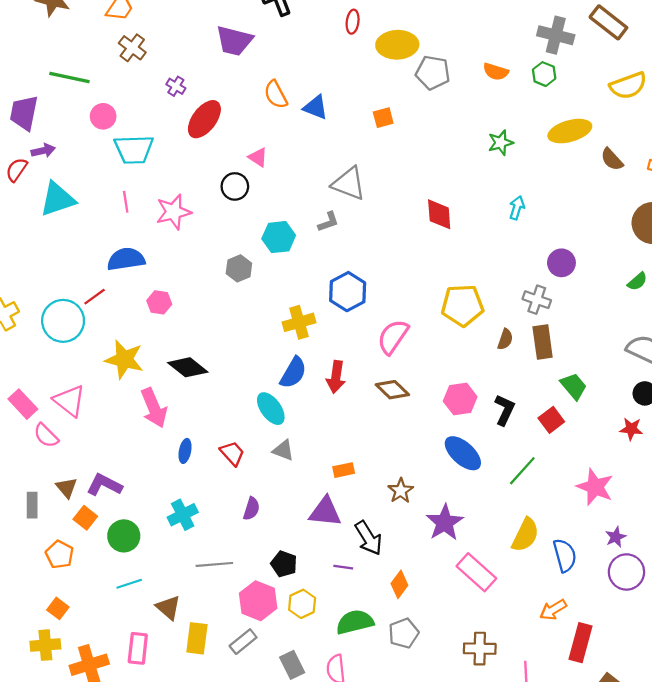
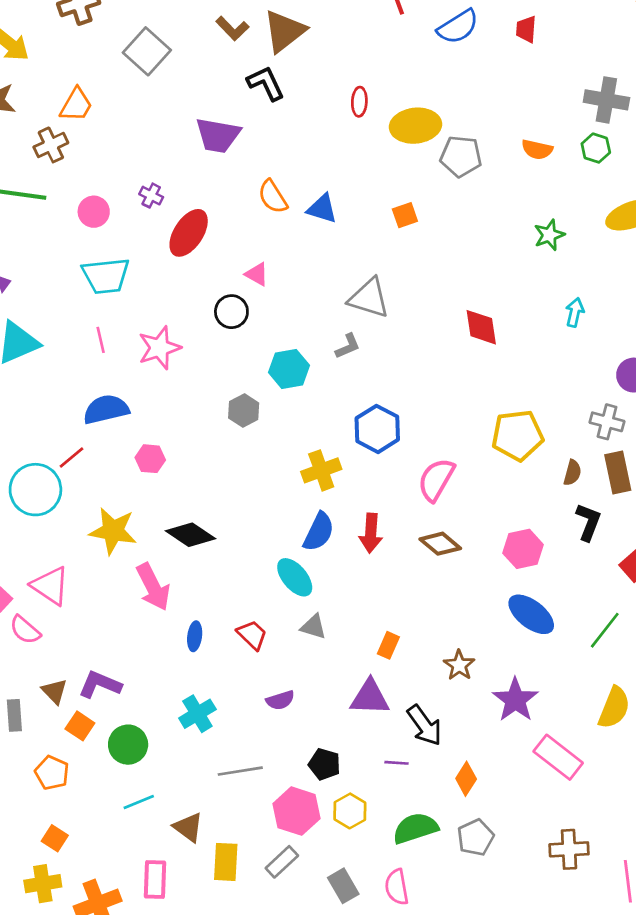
brown cross: (132, 48) -> (51, 145), moved, turned 32
pink circle: (103, 116) -> (94, 212), moved
black L-shape: (505, 410) -> (588, 522), moved
orange rectangle: (344, 470) -> (388, 645), turned -50
purple semicircle: (251, 509) -> (280, 700), turned 60

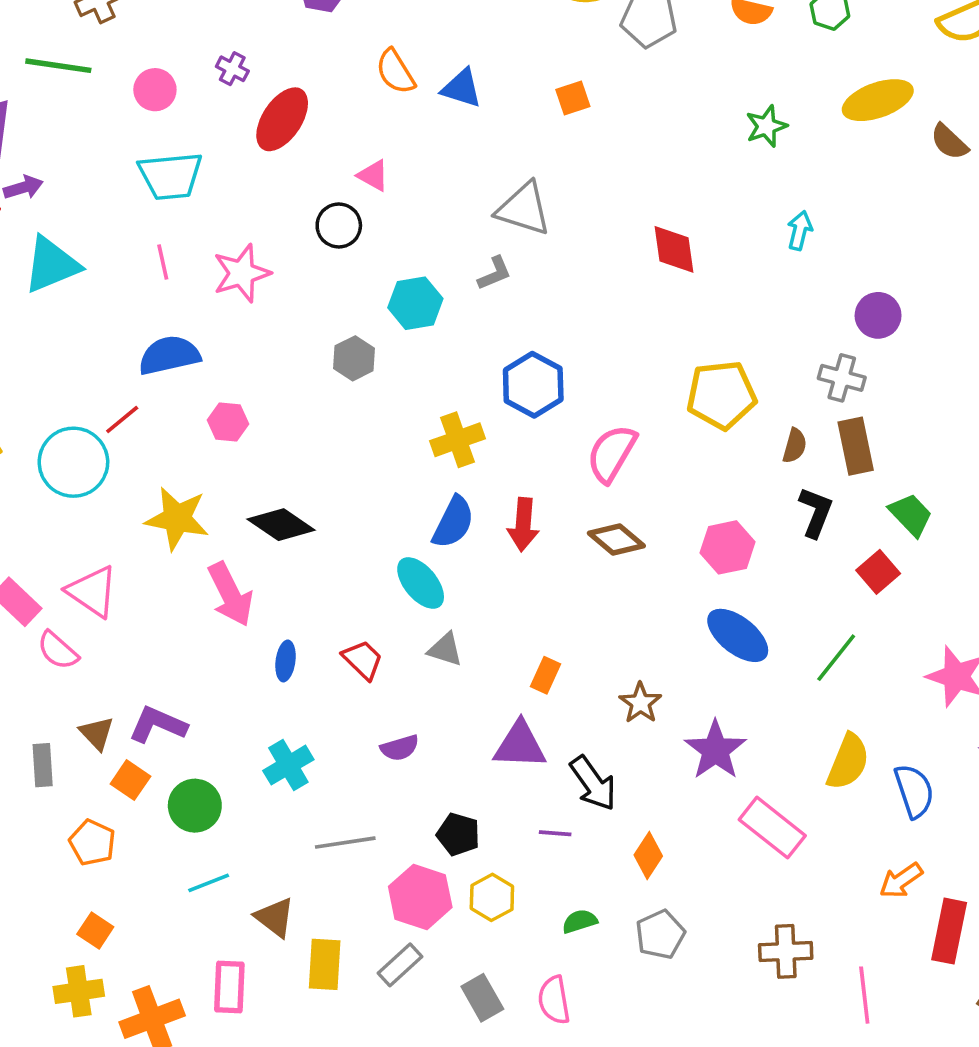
green semicircle: (415, 828) -> (580, 921), size x0.6

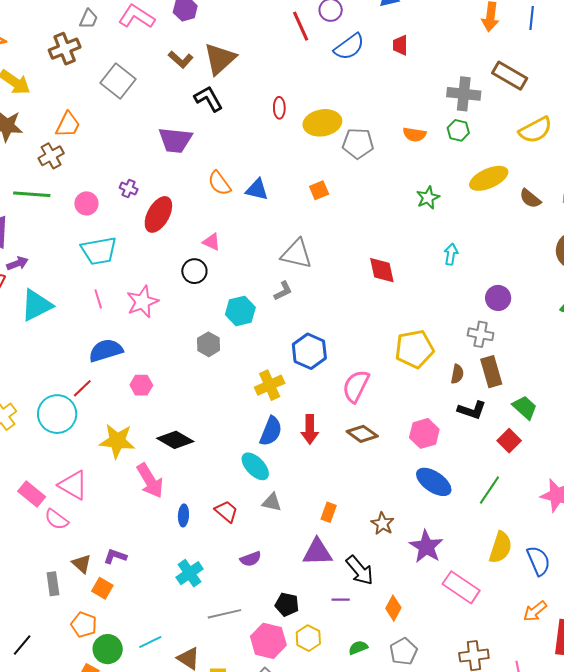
black L-shape: (816, 512) -> (472, 410), turned 92
purple L-shape: (158, 725) -> (115, 556), size x0.7
green circle: (195, 806) -> (108, 649), moved

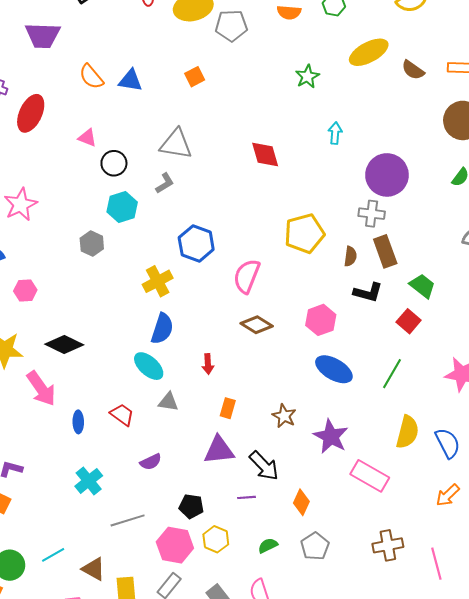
black circle: (194, 271) -> (114, 163), moved
purple circle: (498, 298) -> (387, 175), size x1.6
red arrow: (310, 429) -> (208, 364), moved, size x0.7

